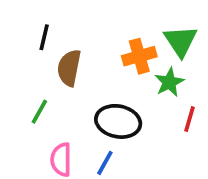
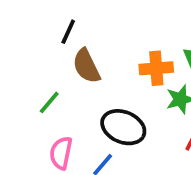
brown semicircle: (69, 68) -> (86, 66), turned -48

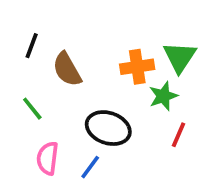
black line: (68, 32) -> (32, 46), moved
green line: (49, 102) -> (32, 109), turned -75

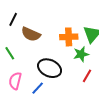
brown semicircle: (67, 69) -> (31, 34), turned -42

